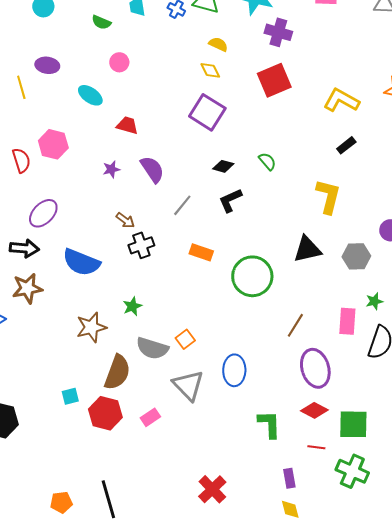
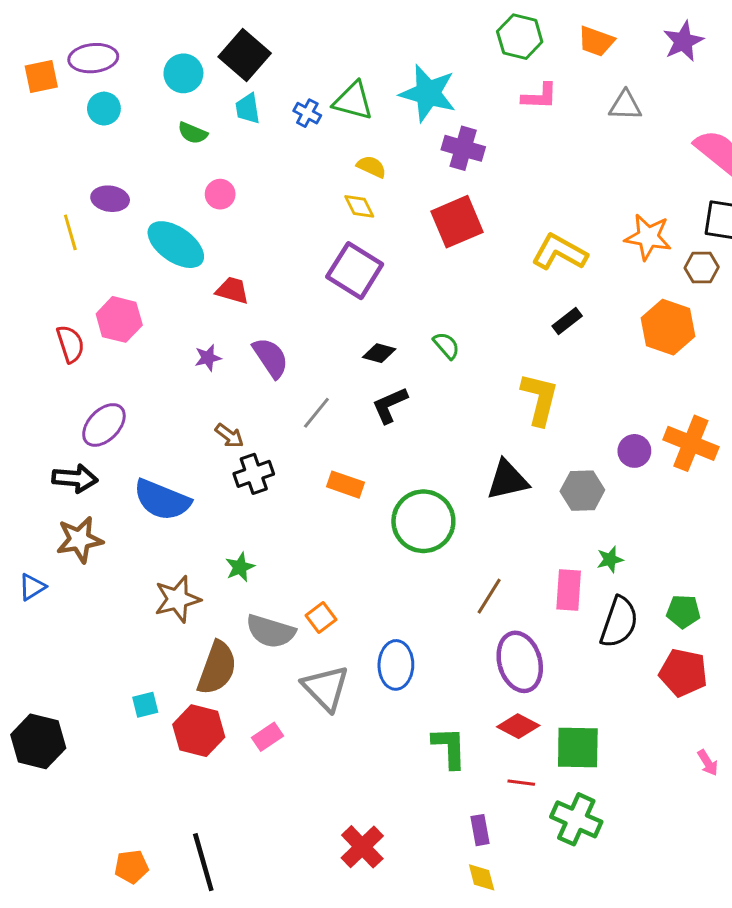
cyan ellipse: (90, 95) -> (176, 245), size x1.5

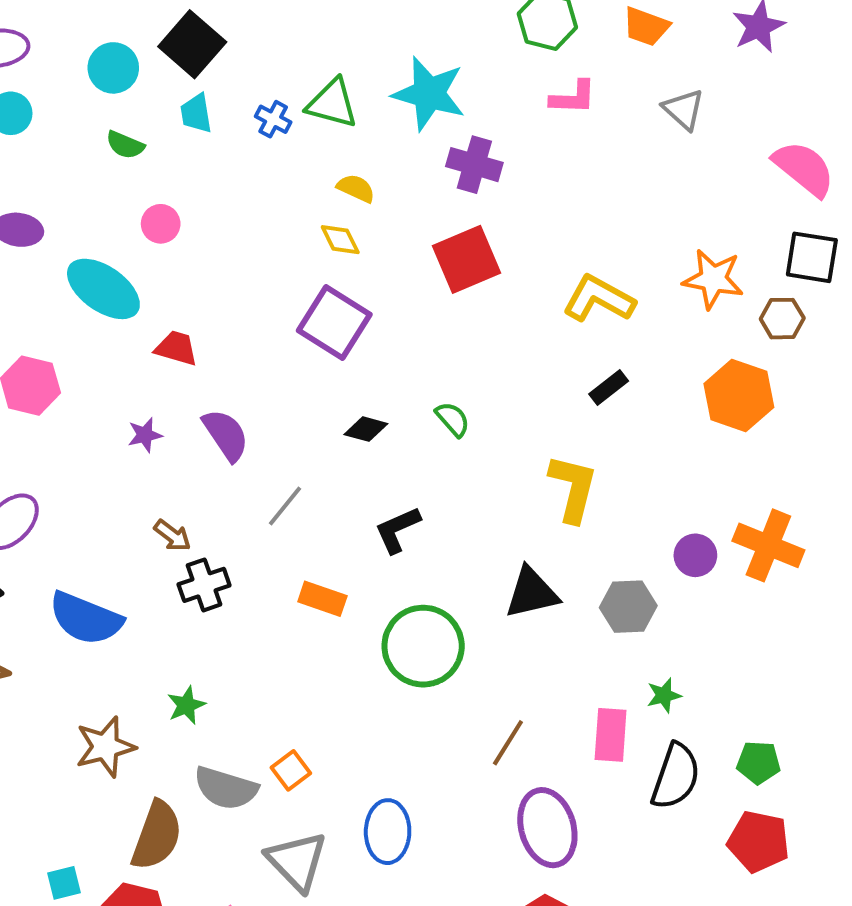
gray triangle: (625, 105) -> (684, 109), turned 40
black L-shape: (390, 405) -> (397, 530), moved

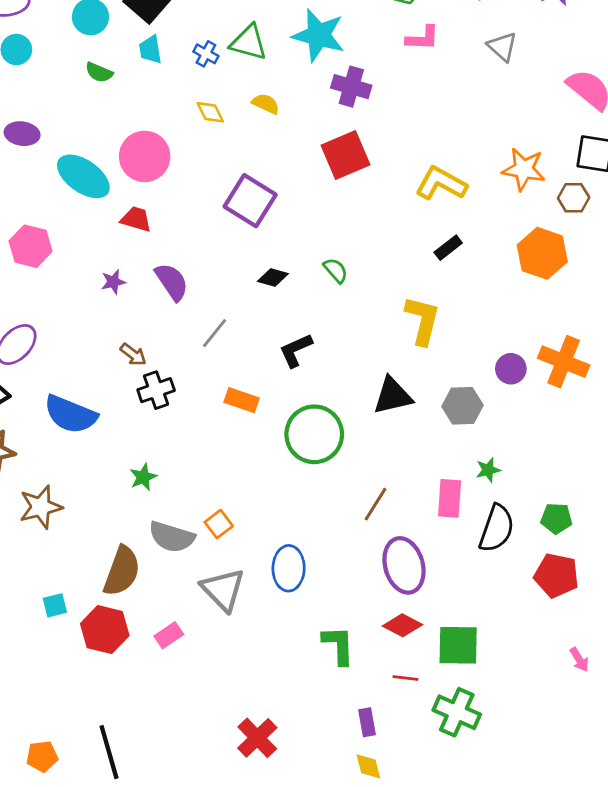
pink circle: (161, 224) -> (145, 156), moved, size x1.8
yellow diamond: (340, 240) -> (210, 112), moved
brown star: (105, 747) -> (41, 507), moved

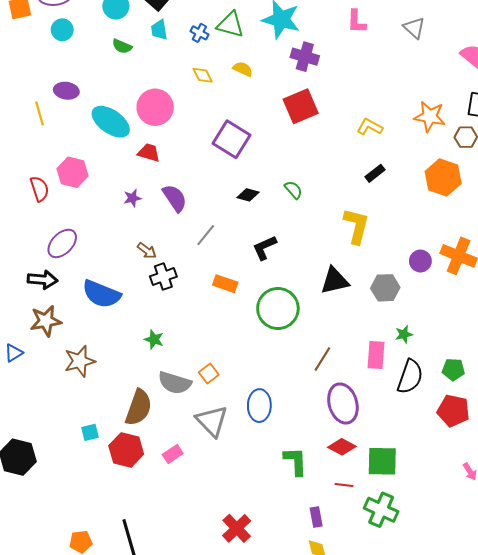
pink L-shape: (423, 38) -> (356, 22), turned 90
yellow L-shape: (441, 183) -> (370, 127), size x0.7
green star: (143, 477) -> (154, 339), turned -30

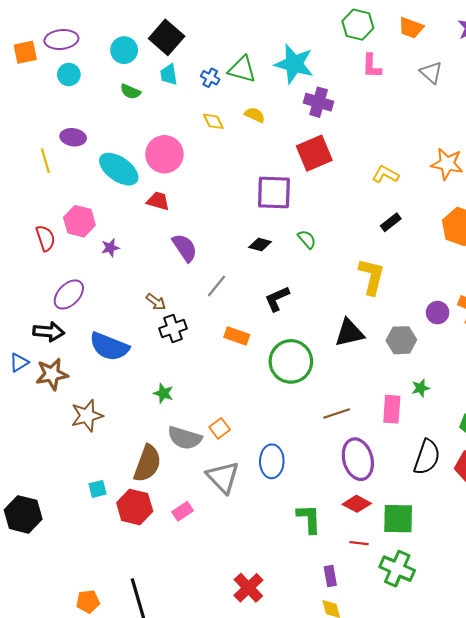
purple square: (231, 139) -> (274, 192), moved, turned -30
purple star: (132, 198) -> (110, 248), moved
blue triangle: (14, 353) -> (19, 362), moved
brown line: (322, 359) -> (337, 413), turned 40
black semicircle: (410, 377) -> (427, 457), moved

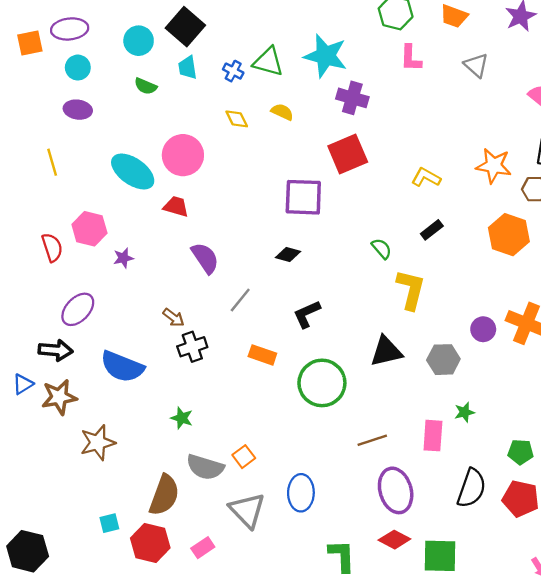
purple ellipse: (73, 137) -> (78, 110), moved
green semicircle: (307, 239) -> (382, 249), moved

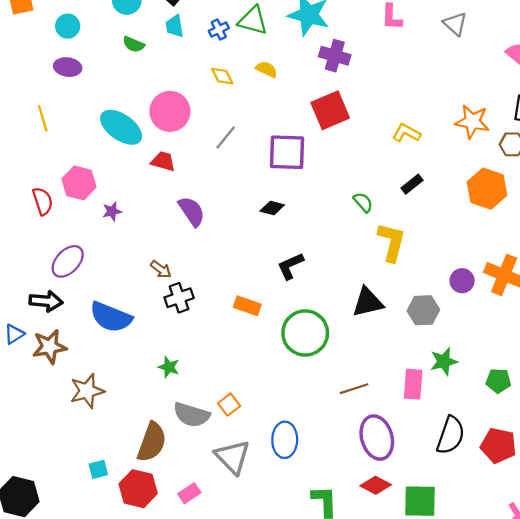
blue cross: (233, 71) -> (219, 30), turned 36
gray line: (240, 300) -> (226, 138), moved
green star: (465, 412) -> (444, 361), size x1.4
green pentagon: (521, 452) -> (498, 381), moved

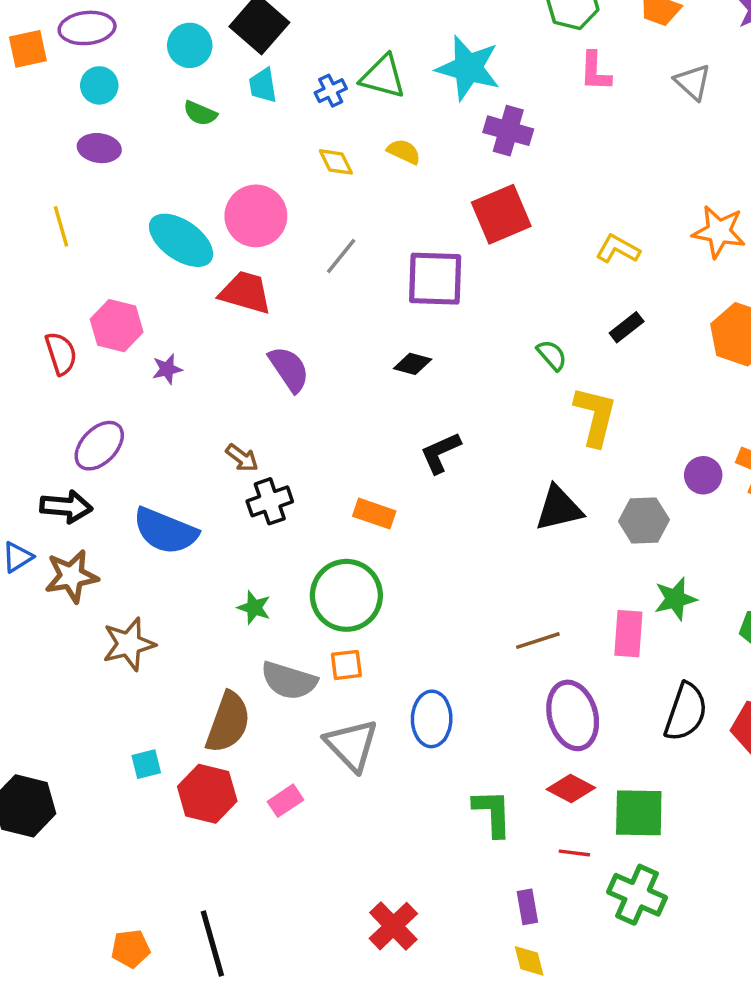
red trapezoid: (163, 161) -> (245, 293), size x1.4
green circle: (305, 333) -> (346, 595), moved
orange square: (229, 405) -> (346, 665), turned 30

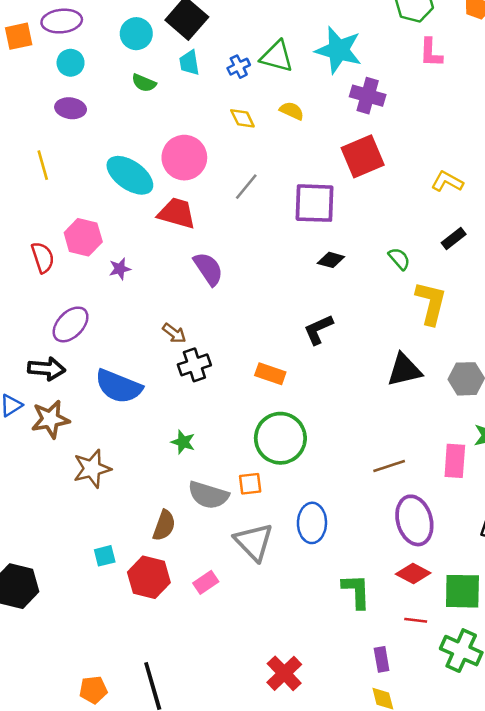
black diamond: (413, 364) -> (331, 260), moved
green circle: (346, 595) -> (280, 438), moved
brown semicircle: (228, 722) -> (164, 525), size x0.7

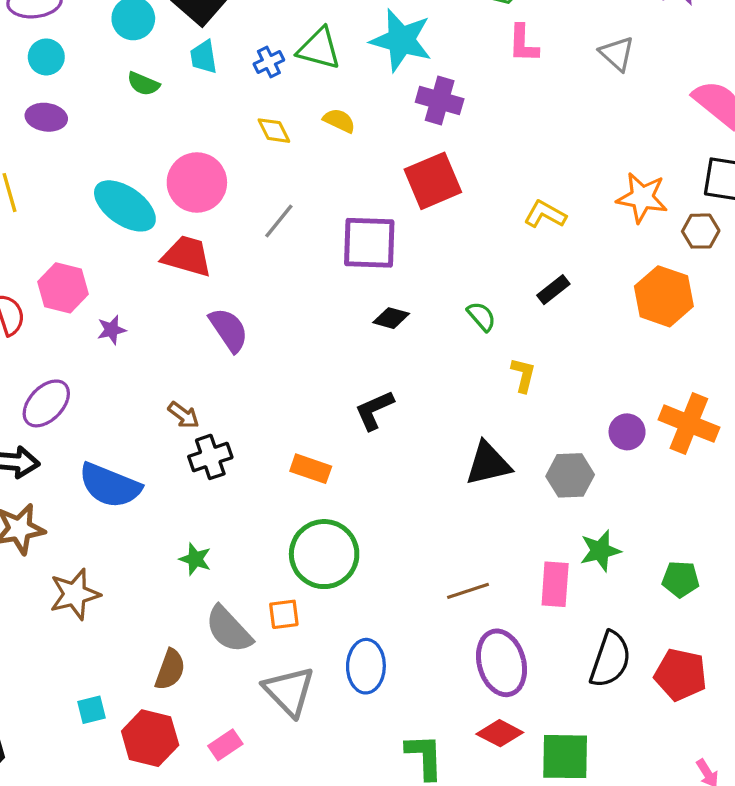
yellow L-shape: (431, 303) -> (523, 375), size x0.6
gray semicircle: (208, 495) -> (229, 629), turned 30

